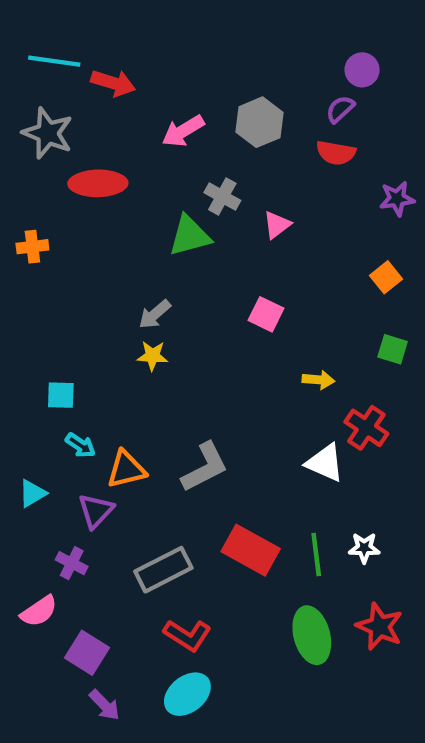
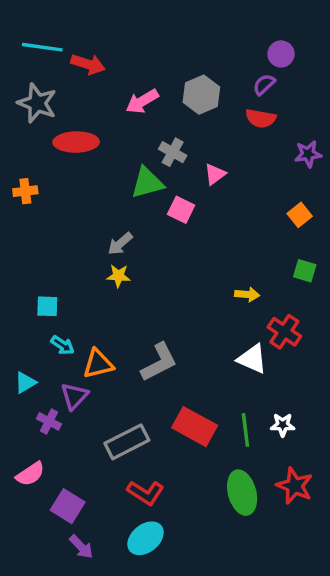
pink square: (266, 314) -> (181, 210), moved
purple cross: (72, 563) -> (49, 421), moved

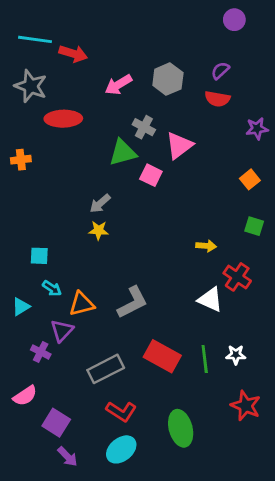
purple circle: (281, 54) -> (234, 20), moved
pink triangle: (215, 174) -> (179, 146), size x1.5
cyan triangle: (25, 383) -> (21, 307), moved
green ellipse: (242, 493) -> (181, 428), moved

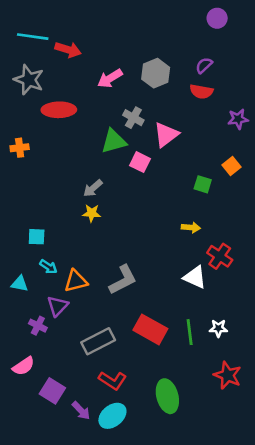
green square: (254, 226) -> (203, 184), moved
cyan triangle: (21, 307) -> (20, 284), turned 42
purple arrow: (68, 457) -> (81, 411), moved

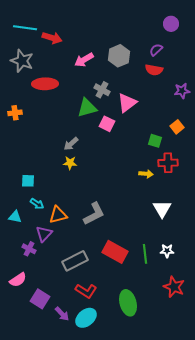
purple circle: (217, 18) -> (171, 24), moved
red cross: (220, 256) -> (168, 163), moved, turned -36
white triangle: (195, 277) -> (162, 209), moved, turned 36

